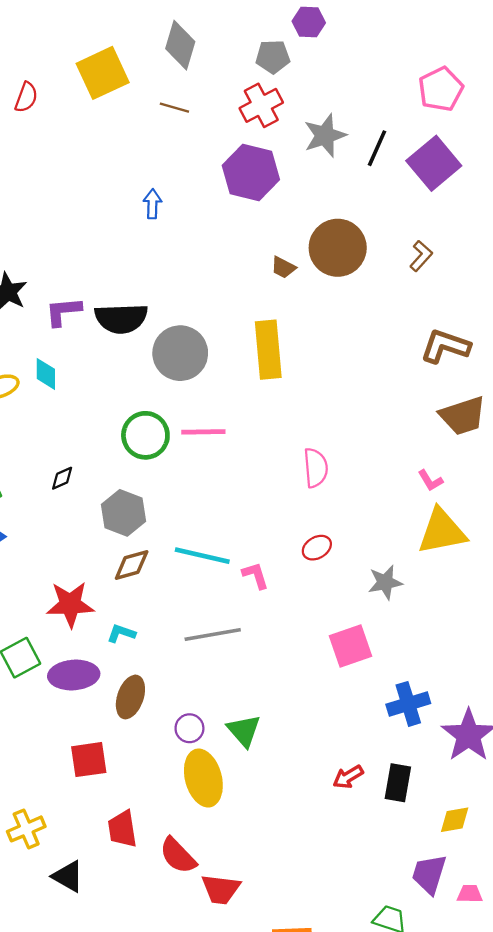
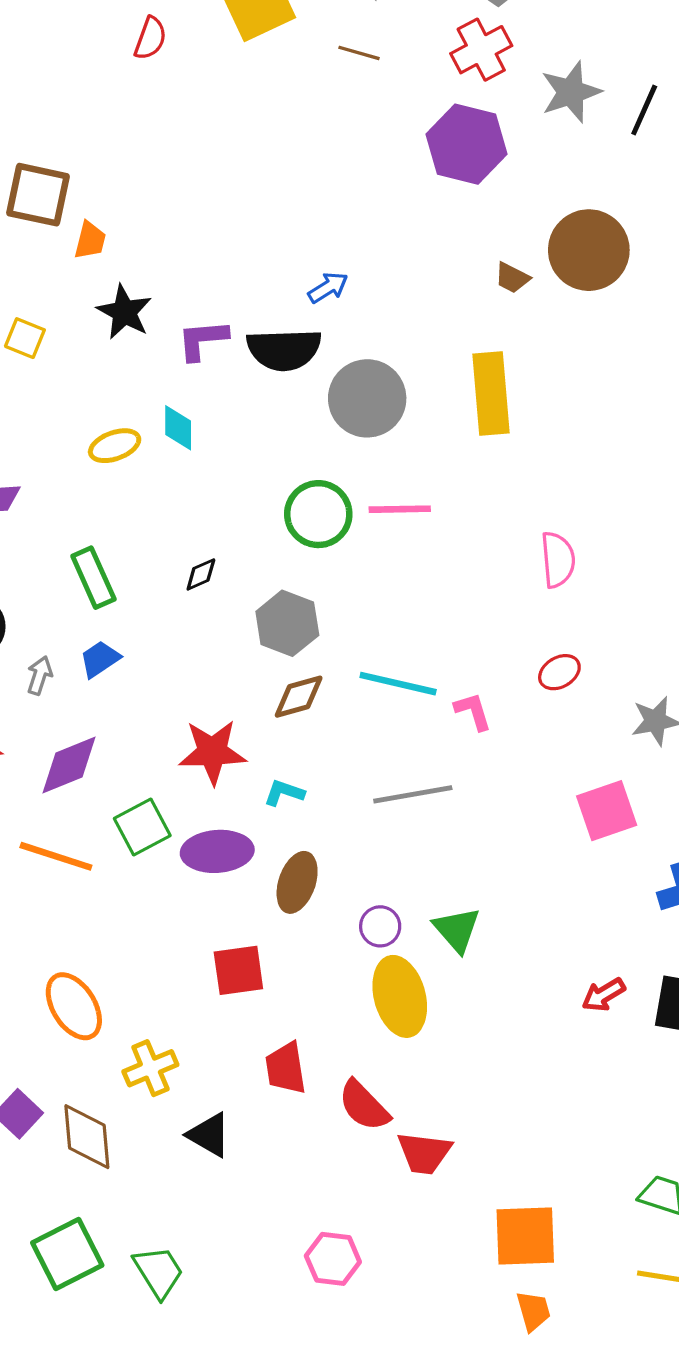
blue arrow: (152, 204) -> (328, 288), moved, turned 56

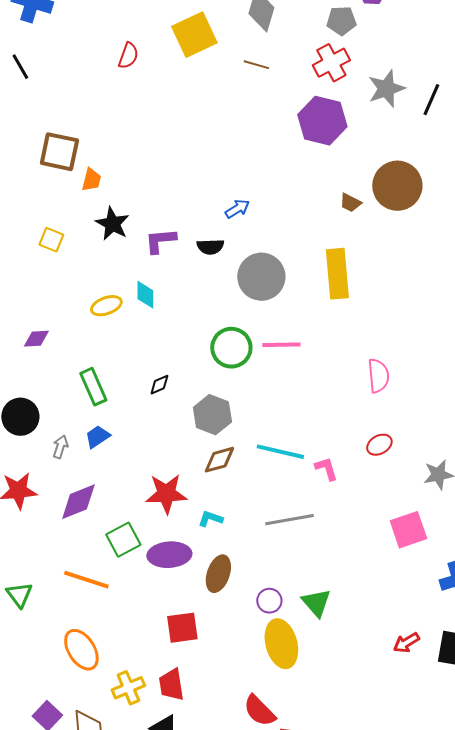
black semicircle: (284, 350) -> (210, 247), size x0.6
orange line: (56, 856) -> (86, 580), moved
red trapezoid: (286, 1068) -> (171, 685), moved

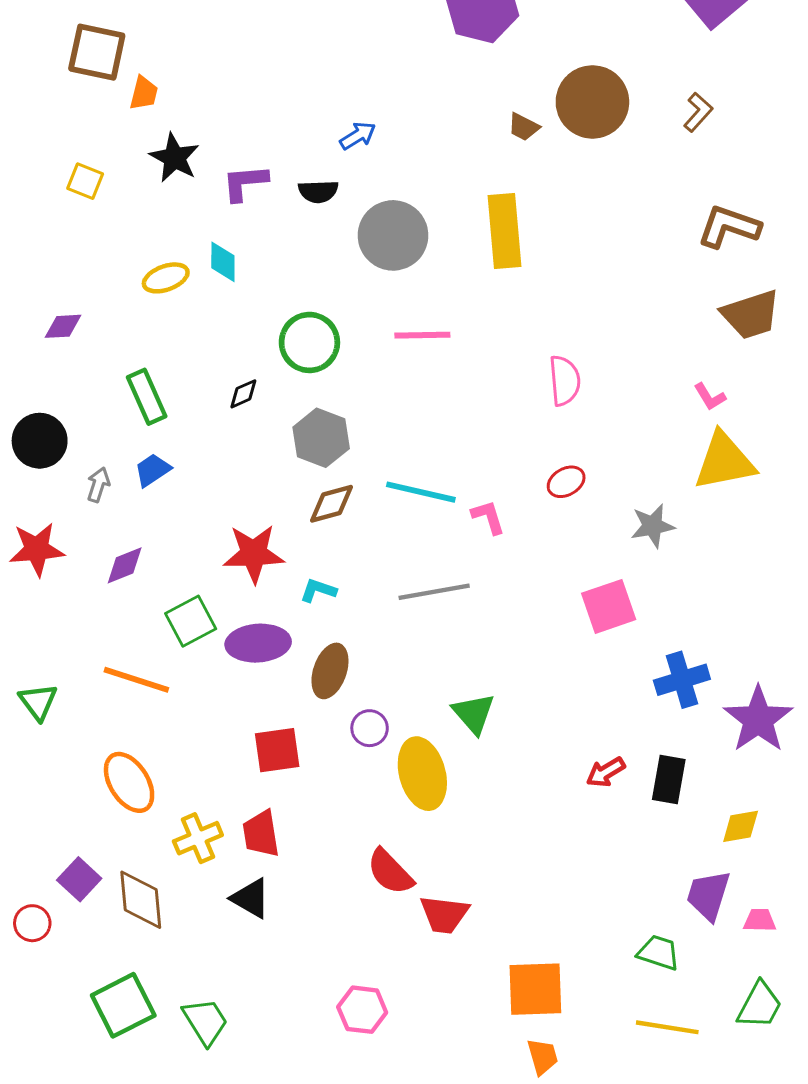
green circle: (231, 348) -> (309, 342), moved
purple diamond: (78, 502) -> (125, 565), size x0.7
purple circle: (269, 601) -> (370, 728), moved

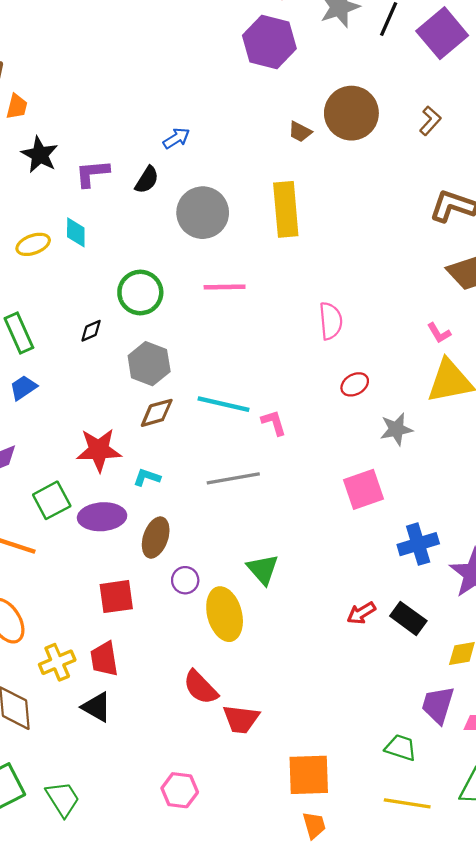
black semicircle: (318, 191) -> (147, 180), turned -56
red ellipse: (566, 482) -> (355, 384), moved
black rectangle: (669, 779) -> (408, 618), turned -64

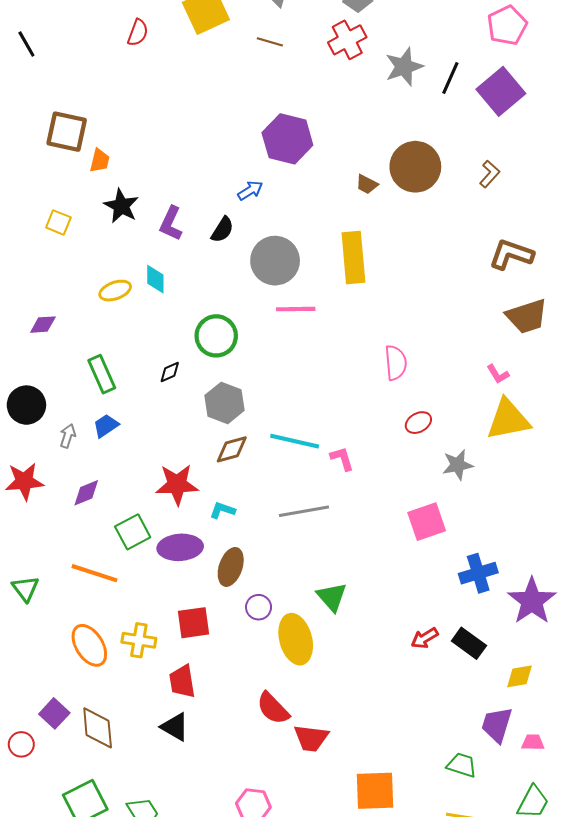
purple hexagon: (269, 42) -> (287, 139), moved
purple L-shape: (92, 173) -> (171, 223), turned -60
pink line: (225, 287) -> (296, 309), moved
yellow cross: (57, 662) -> (139, 640), moved, turned 32

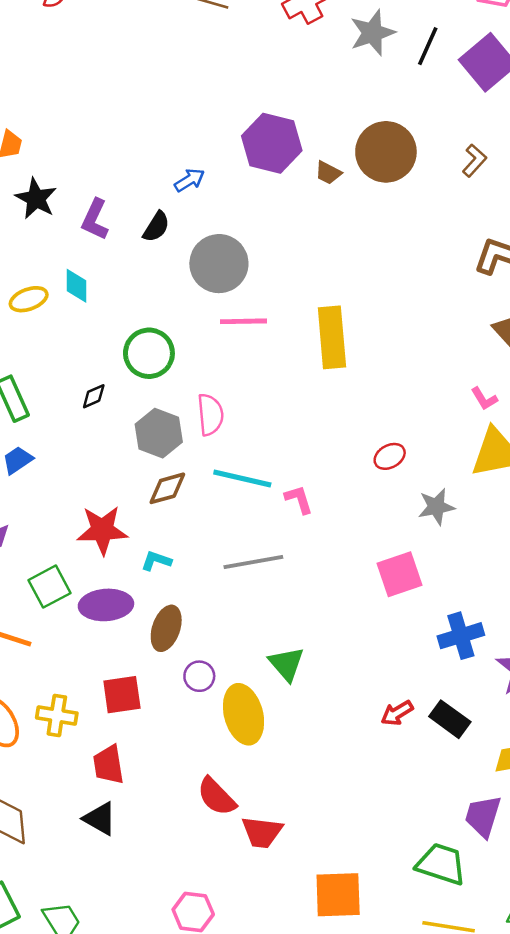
purple hexagon: (287, 139) -> (272, 143), moved
yellow rectangle: (353, 258) -> (332, 337), moved
pink semicircle: (396, 363) -> (210, 415), moved
green trapezoid: (462, 765) -> (441, 864), size x1.4

